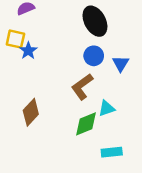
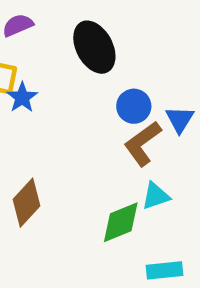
black ellipse: (95, 21) -> (94, 47), moved
brown L-shape: (82, 87) -> (143, 143), moved

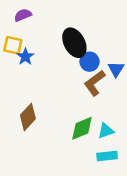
black ellipse: (94, 47) -> (74, 43), moved
cyan triangle: (156, 196) -> (106, 131), moved

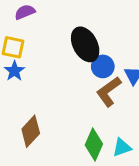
blue star: (25, 57) -> (14, 71), moved
green diamond: (82, 128) -> (94, 144), turned -44

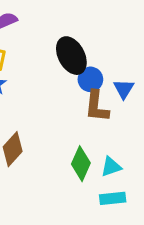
brown L-shape: (109, 91) -> (97, 106), turned -48

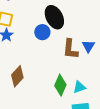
blue circle: (90, 79) -> (42, 32), moved
blue triangle: (124, 89) -> (88, 46), moved

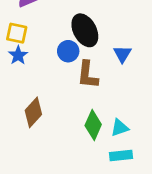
blue triangle: (88, 46) -> (122, 54), moved
brown L-shape: (70, 49) -> (88, 75), moved

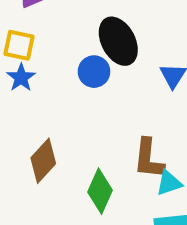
brown L-shape: (88, 75) -> (149, 159), moved
green diamond: (93, 125) -> (100, 191), moved

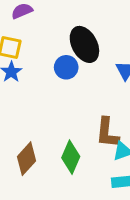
brown diamond: (43, 161) -> (27, 159), moved

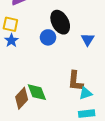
green diamond: (71, 157) -> (37, 92), moved, turned -45

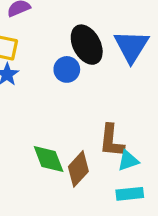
blue triangle: (88, 39) -> (131, 46), moved, size x1.6
brown diamond: (22, 98) -> (78, 169), moved

